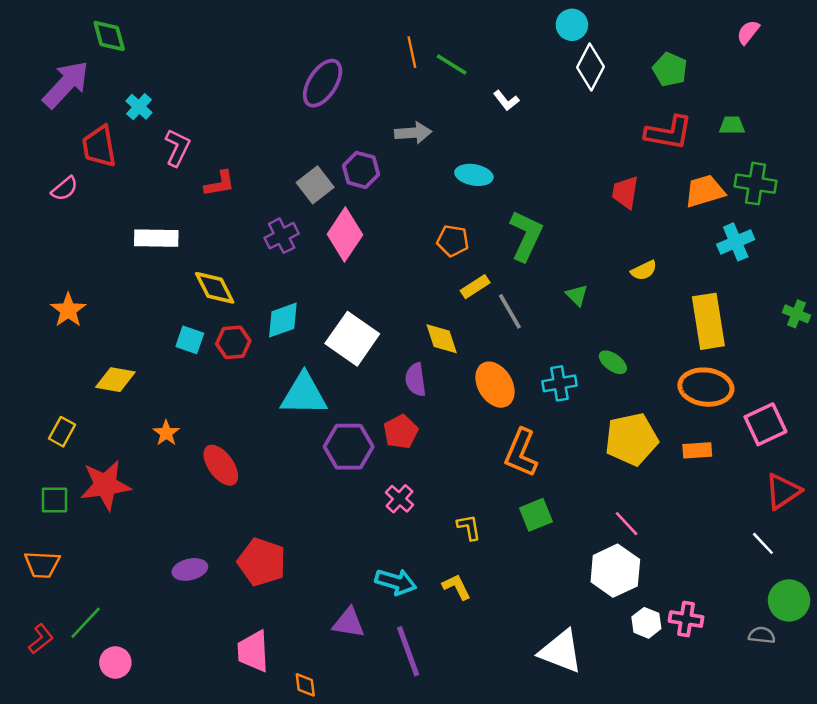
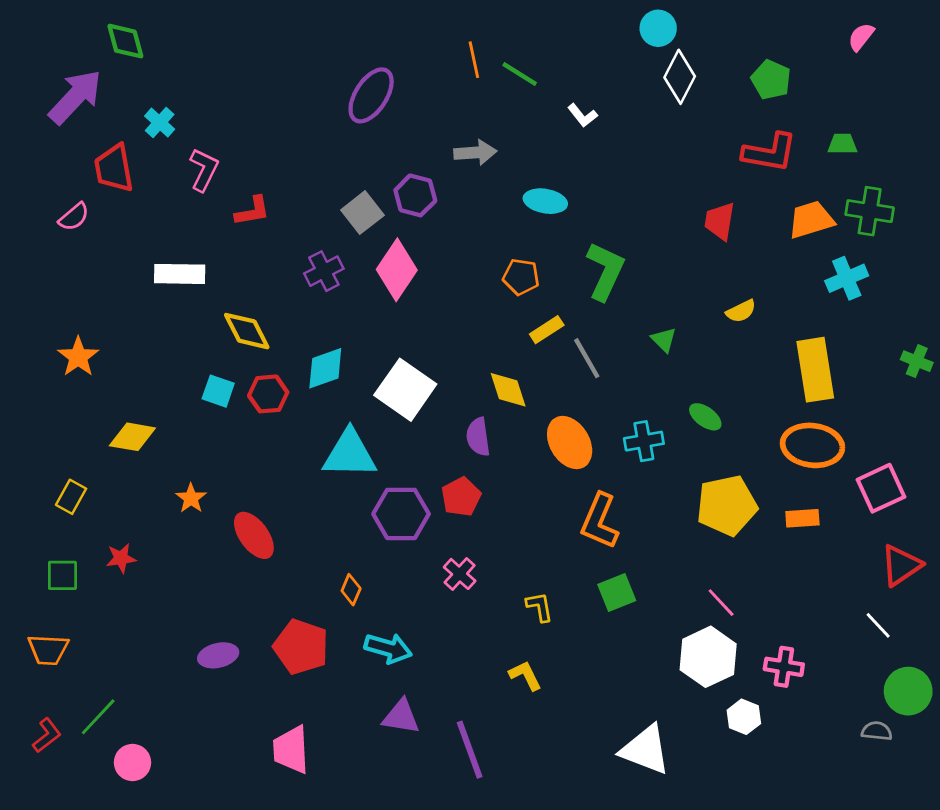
red star: (105, 485) -> (121, 558), size x0.5
cyan arrow: (396, 582) -> (388, 648), moved
pink cross: (686, 619) -> (784, 667), moved
orange diamond: (305, 685) -> (351, 590), moved, turned 30

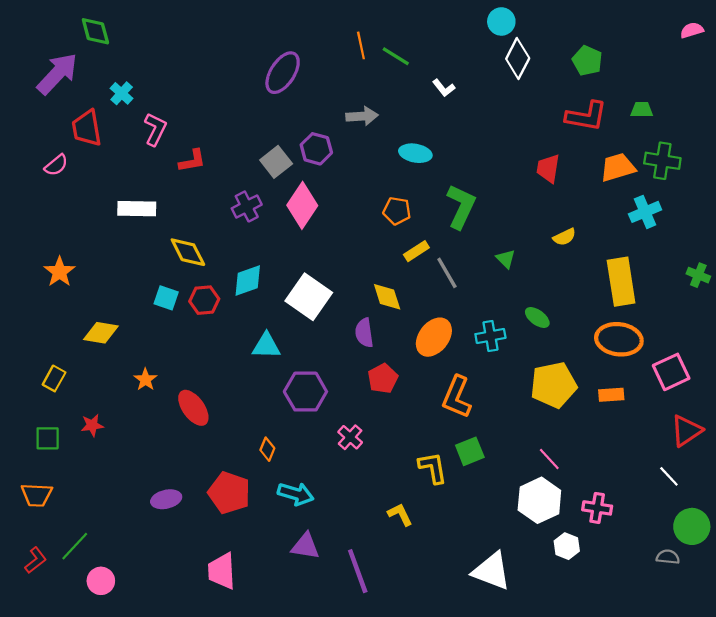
pink semicircle: (861, 37) -> (692, 30), moved, turned 35
orange ellipse: (570, 443) -> (434, 337), turned 69
cyan triangle: (350, 454) -> (266, 346), size x0.7
red pentagon: (461, 497) -> (383, 378), moved
yellow L-shape: (540, 607) -> (433, 468), moved, size x1.4

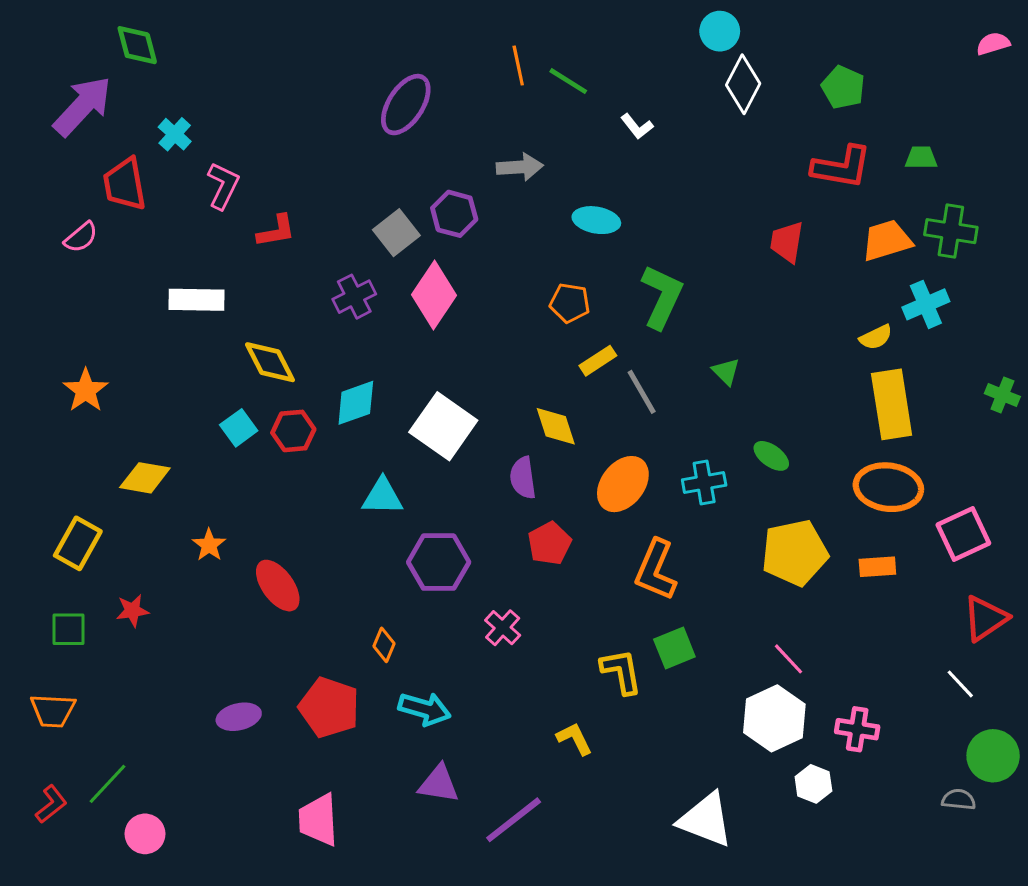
yellow semicircle: (564, 237) -> (876, 337), moved
cyan square: (166, 298) -> (239, 428), turned 35
yellow rectangle: (54, 378) -> (78, 543), size x1.4
purple line: (358, 571) -> (514, 820), turned 72

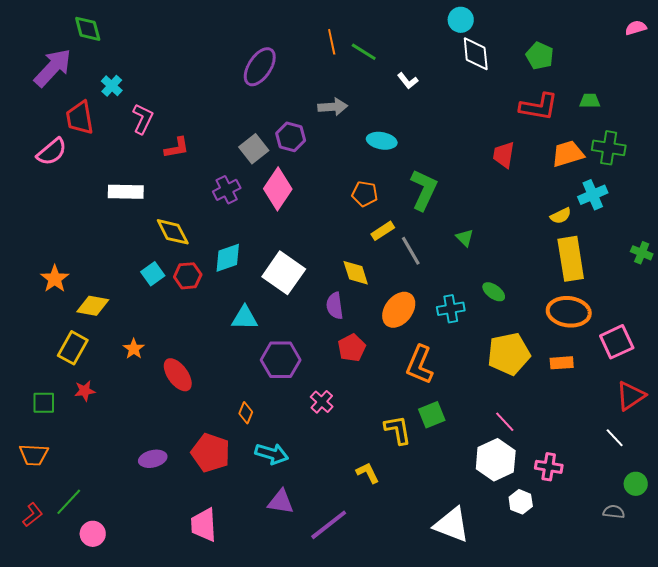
white diamond: (743, 84) -> (476, 54), turned -33
pink semicircle: (81, 237) -> (52, 152), size x1.4
orange star: (86, 390) -> (55, 279), moved
yellow rectangle: (78, 543) -> (73, 348), moved
green circle: (993, 756) -> (636, 484), size x0.7

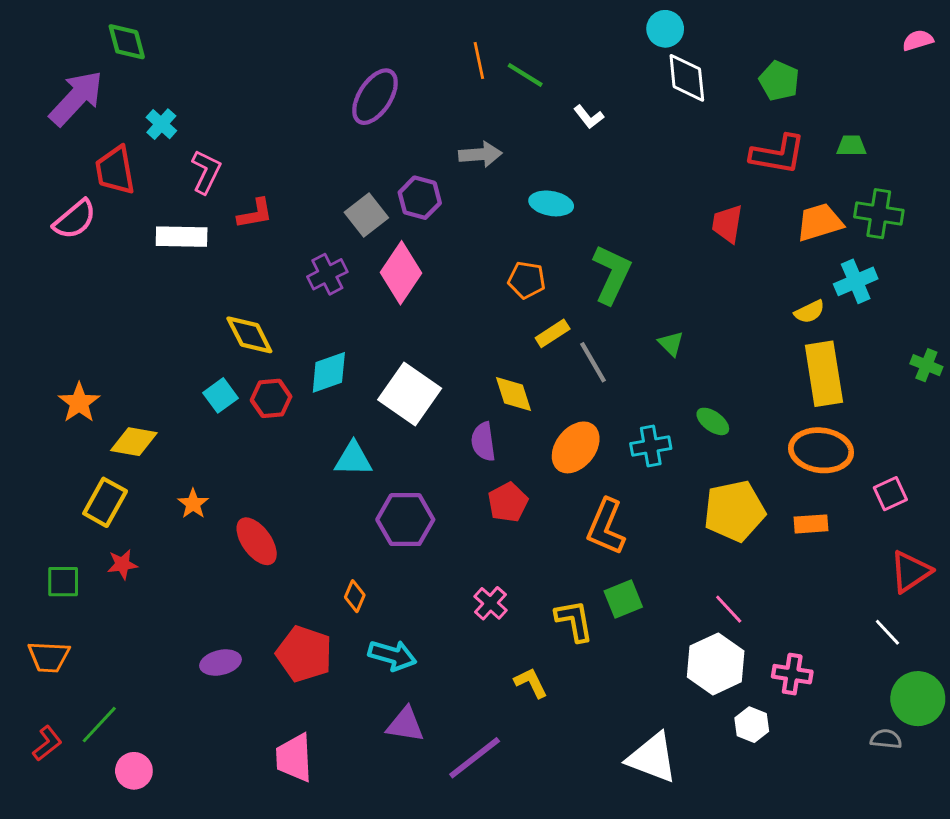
white rectangle: (126, 192) -> (182, 237), moved
pink square: (617, 342) -> (890, 494), size x0.7
pink cross: (322, 402) -> (490, 603), moved
green circle: (636, 484) -> (918, 699), size x1.6

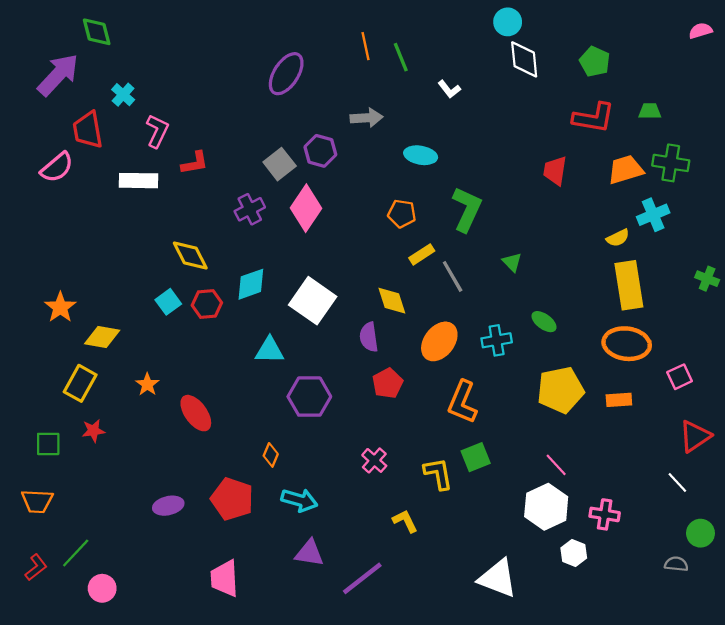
green line: (525, 75) -> (401, 57), turned 36
green circle: (918, 699) -> (700, 533), size x0.7

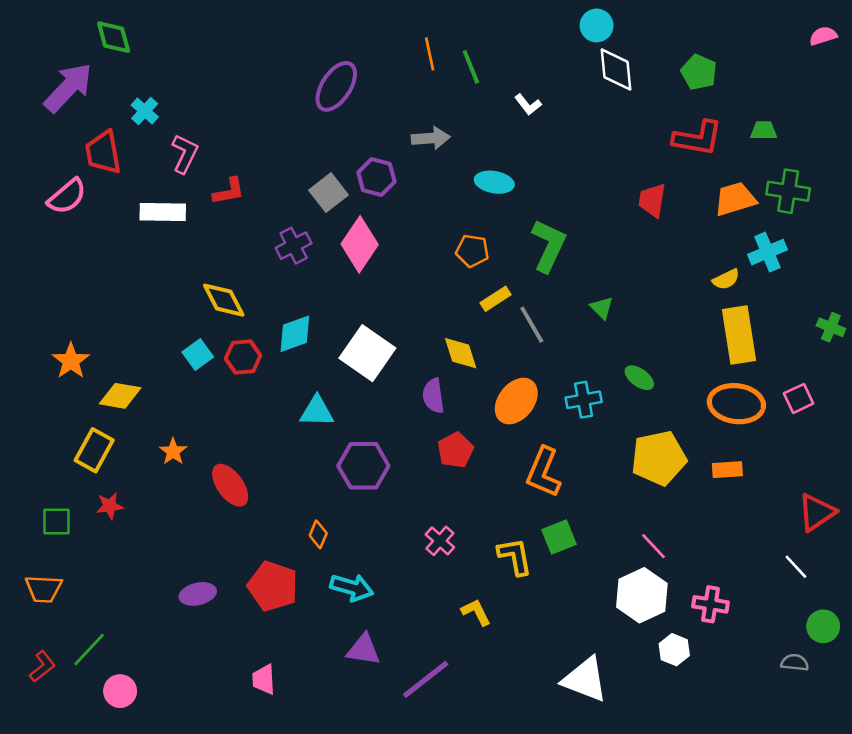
pink square: (680, 377) -> (799, 398), moved
pink trapezoid: (224, 578) -> (264, 679), size x0.7

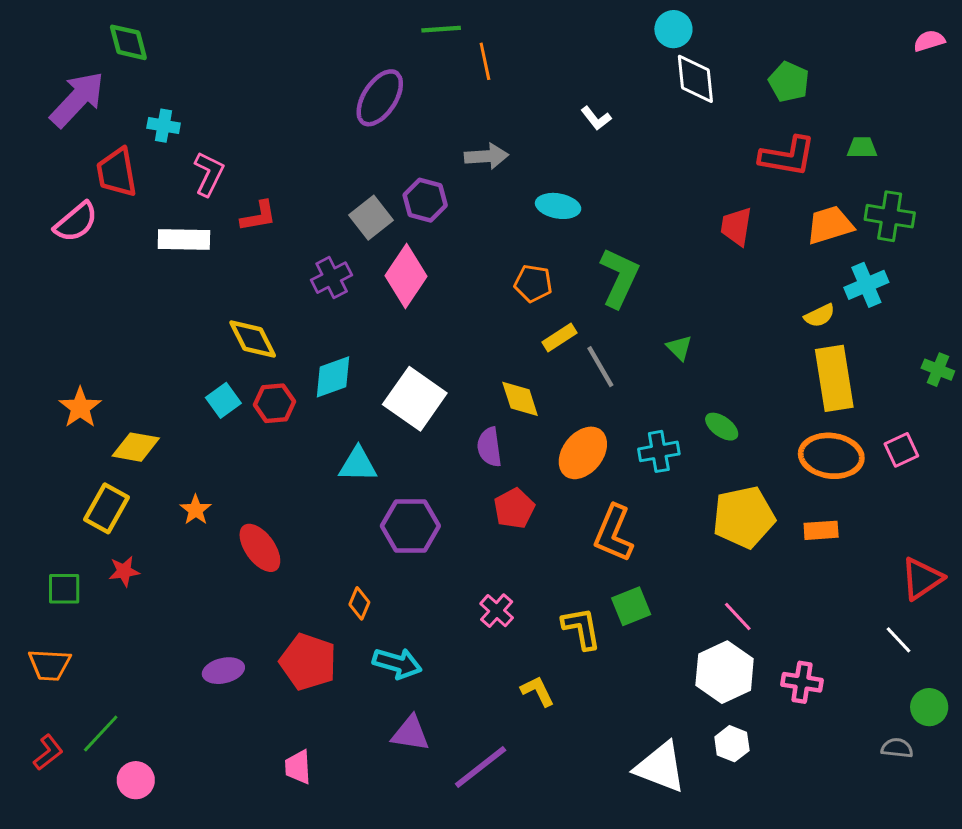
green line: (471, 67) -> (441, 29), moved, turned -72
cyan cross: (145, 111) -> (164, 126), turned -32
white hexagon: (674, 650) -> (732, 744), moved

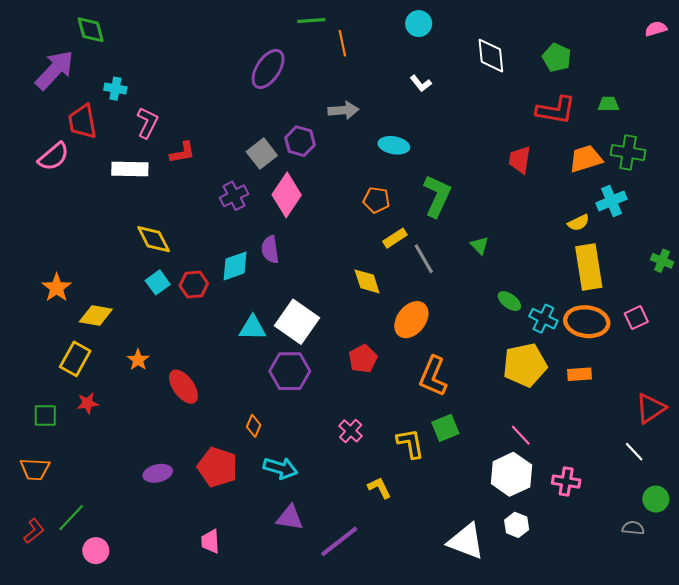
cyan circle: (673, 29) -> (419, 24), moved
yellow diamond: (253, 339) -> (154, 239), moved
white square: (415, 399) -> (297, 322), moved
purple semicircle: (489, 447) -> (270, 249), moved
cyan cross: (659, 451) -> (543, 319), moved, turned 36

